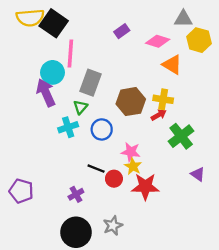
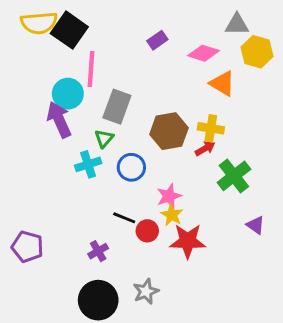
pink star: (131, 152) -> (169, 196), turned -30

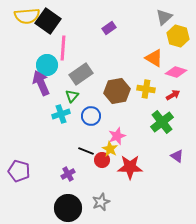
gray triangle: (237, 24) -> (164, 17), turned -42
pink diamond: (204, 53) -> (176, 72), moved
gray rectangle: (117, 107) -> (81, 74), turned 35
red arrow: (205, 149) -> (173, 95), moved
yellow star: (172, 215) -> (110, 149), moved

